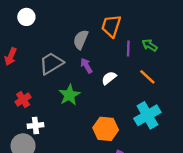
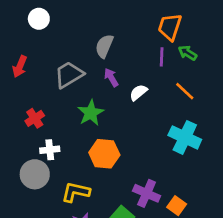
orange trapezoid: (111, 26) -> (170, 27), moved
cyan cross: (147, 115) -> (185, 137), turned -35
orange hexagon: (106, 129) -> (104, 154), moved

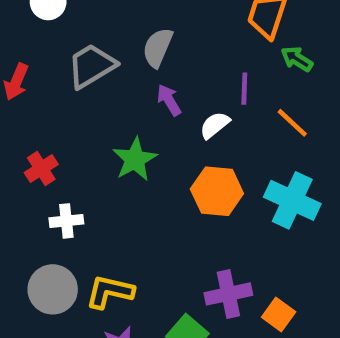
purple line: (162, 57) -> (244, 89), moved
gray trapezoid: (69, 75) -> (91, 66), moved
orange hexagon: (104, 154) -> (217, 191), moved
gray circle: (35, 174) -> (53, 289), moved
purple cross: (147, 193) -> (228, 294), turned -36

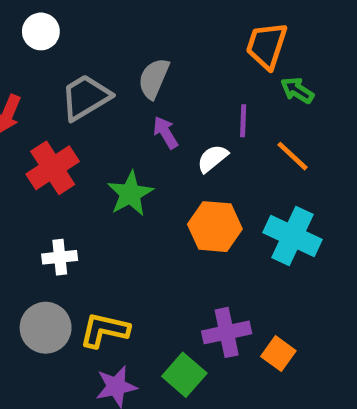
red cross: (41, 168) -> (53, 168), moved, size x1.5

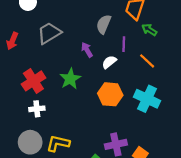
gray semicircle: (154, 78) -> (104, 24), moved
red cross: (53, 168) -> (33, 81), moved

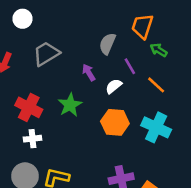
purple line: (124, 44) -> (130, 66), turned -32
red cross: (33, 81) -> (29, 107), turned -30

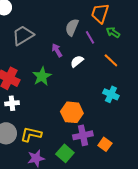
purple line: (130, 66) -> (90, 37), moved
orange hexagon: (115, 122) -> (72, 112), moved
cyan cross: (156, 127) -> (111, 94), size x0.7

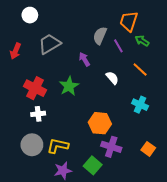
white semicircle: (77, 61) -> (112, 78), moved, turned 88
purple cross: (83, 135) -> (111, 147), turned 30
orange square: (105, 144) -> (148, 149), moved

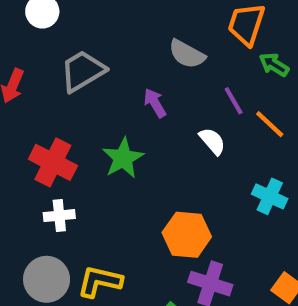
gray semicircle: (100, 36) -> (187, 54), turned -84
purple line: (118, 46) -> (234, 101), moved

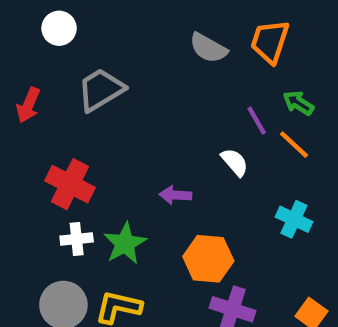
gray semicircle: (187, 54) -> (208, 48), moved
green arrow: (274, 65) -> (298, 103), moved
purple arrow: (155, 103) -> (175, 195), moved, turned -56
green star: (123, 158) -> (125, 243), moved

